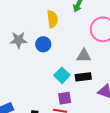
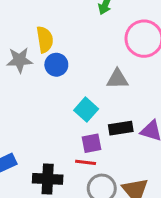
yellow semicircle: (52, 19) -> (45, 39), moved
black rectangle: (83, 77) -> (121, 128), moved

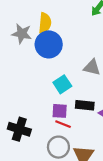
blue circle: (56, 65) -> (49, 44), size x1.5
red line: (86, 162) -> (63, 124), moved

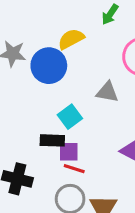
yellow semicircle: (45, 23) -> (71, 39), moved, turned -120
black rectangle: (85, 105) -> (52, 140), moved

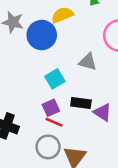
black rectangle: (52, 140) -> (81, 103), moved
purple square: (69, 152) -> (51, 108), turned -30

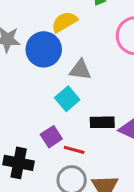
gray triangle: (88, 62) -> (80, 70), moved
purple square: (51, 108) -> (51, 137), moved

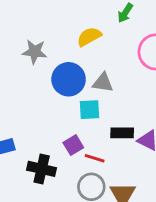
blue circle: (44, 49) -> (69, 79), moved
cyan square: (67, 99) -> (90, 110), turned 35

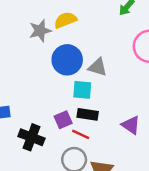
yellow semicircle: (89, 37) -> (65, 20), moved
gray star: (35, 52) -> (40, 31), turned -30
black rectangle: (122, 133) -> (88, 114), moved

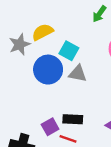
cyan square: (82, 90) -> (69, 51), moved, turned 30

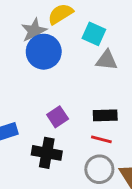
blue circle: (48, 70) -> (44, 52), moved
purple square: (50, 127) -> (58, 117), moved

